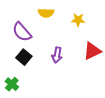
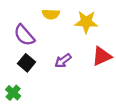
yellow star: (78, 20) -> (86, 22), size x1.5
purple arrow: (57, 55) -> (63, 61), turned 42

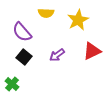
yellow star: (86, 22) -> (78, 20), turned -30

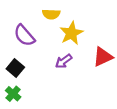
yellow star: (78, 20) -> (71, 33), moved
black square: (24, 57) -> (15, 68), moved

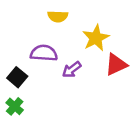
yellow star: (71, 33) -> (96, 38), moved
purple semicircle: (24, 35) -> (44, 53), moved, turned 135

